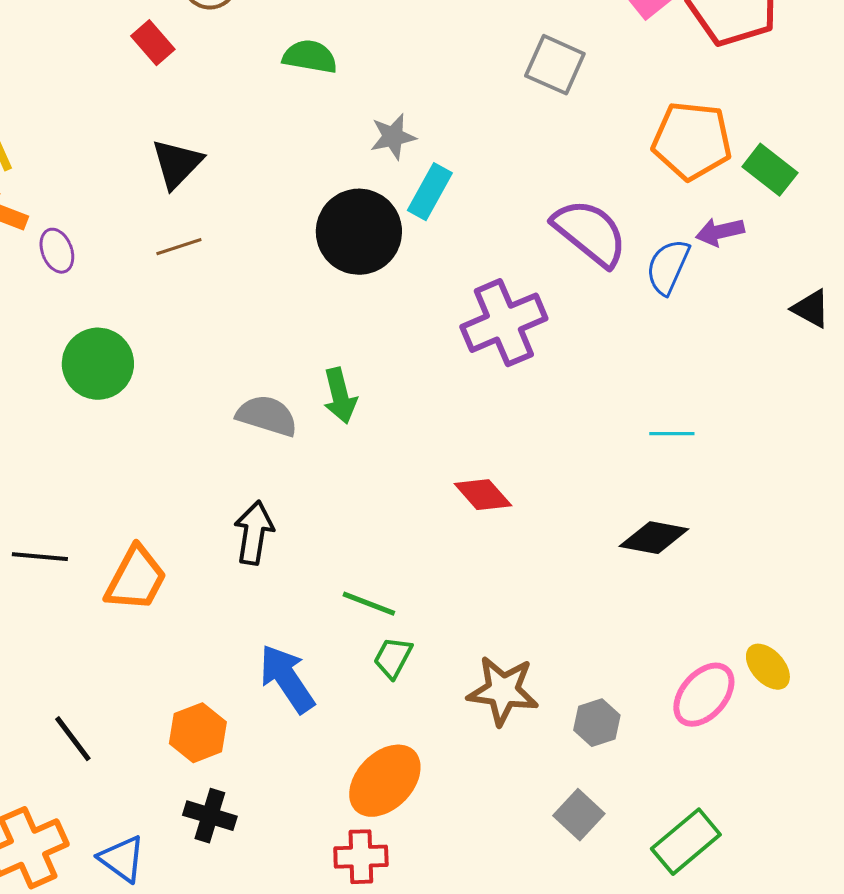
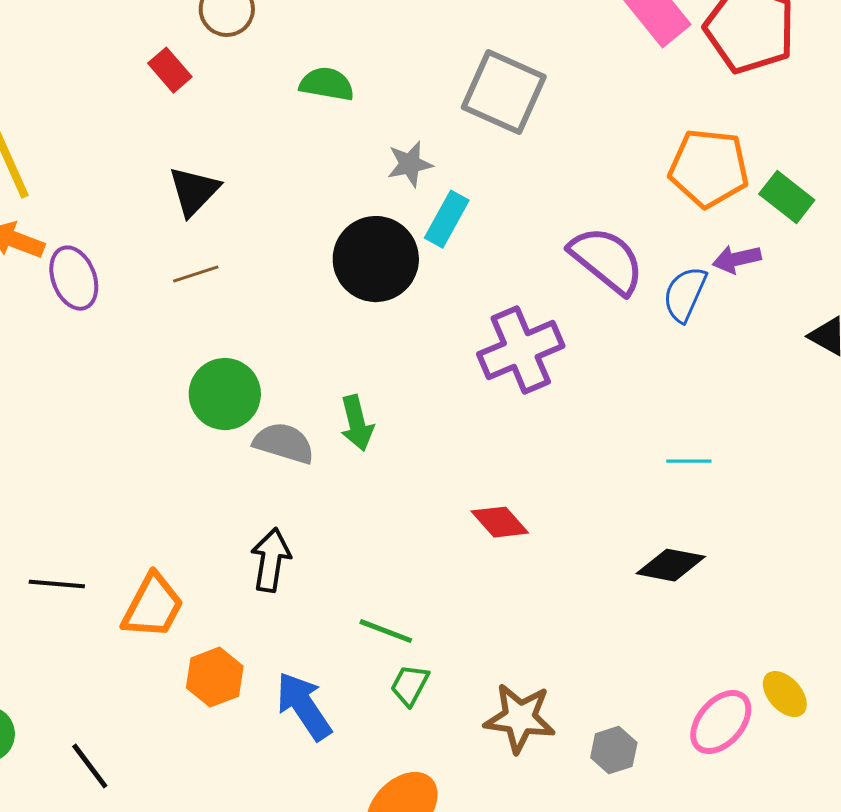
gray square: (555, 65) -> (504, 92), moved, size x1.4
purple ellipse: (57, 251) -> (74, 278), size x1.4
green circle: (98, 364) -> (225, 394), moved
orange hexagon: (198, 733) -> (215, 677), moved

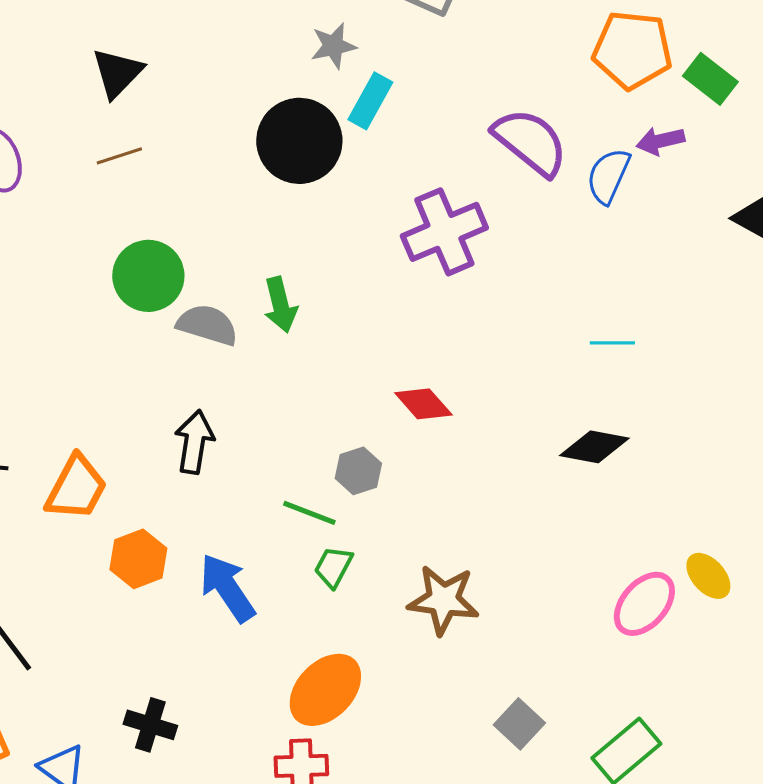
gray hexagon: (614, 750) -> (358, 471), moved

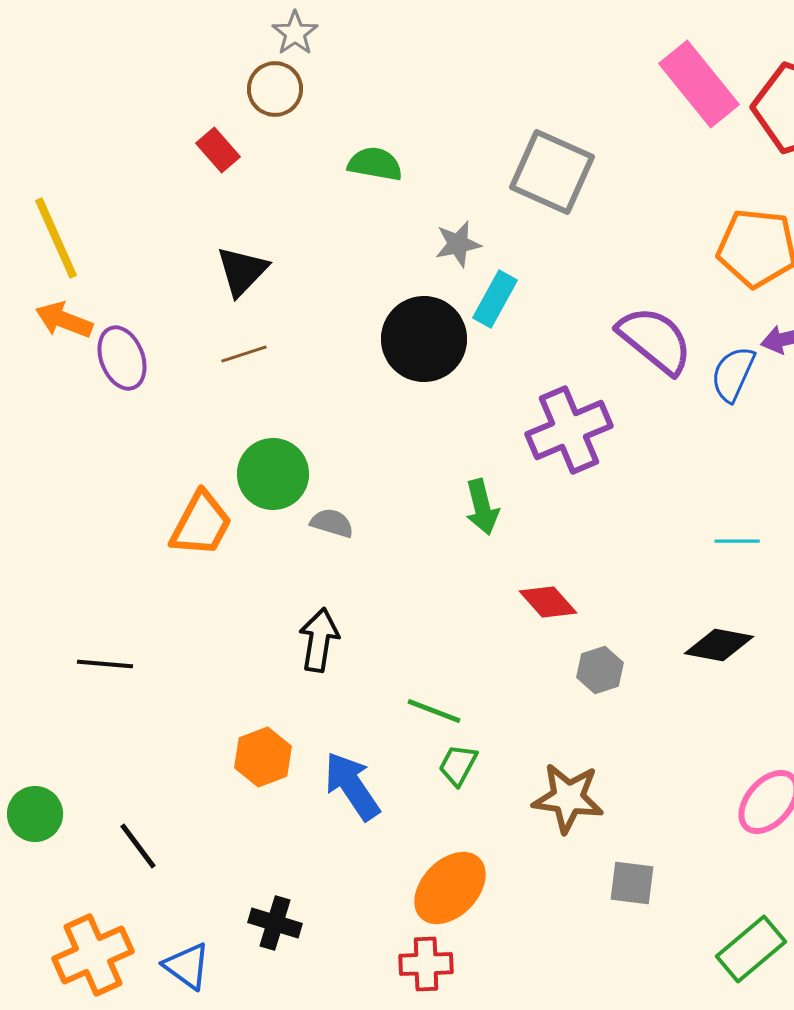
green arrow: (280, 305) -> (482, 507), moved
gray semicircle: (207, 325) -> (332, 523), size x0.7
gray hexagon: (358, 471) -> (600, 670), moved
orange trapezoid: (76, 488) -> (201, 524), moved
gray square: (519, 724) -> (632, 883), moved, turned -36

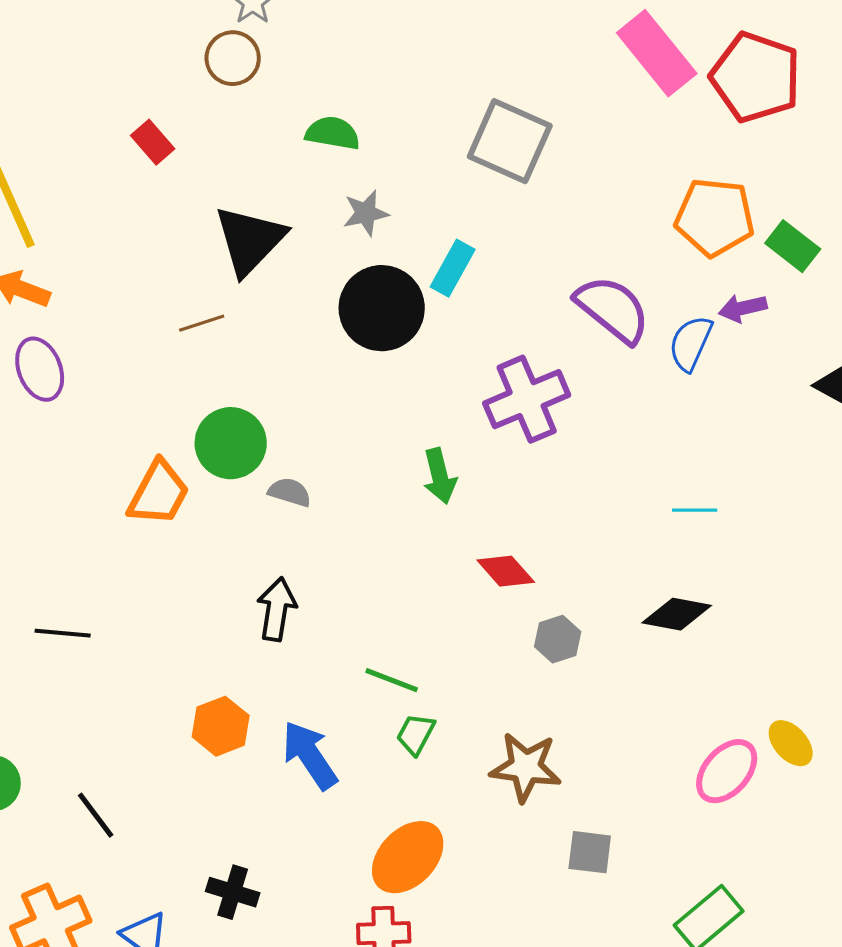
red rectangle: (218, 150) -> (153, 142), moved
gray star: (458, 244) -> (366, 213), moved
black triangle: (242, 271) -> (250, 240), moved, size x1.4
purple ellipse: (122, 358) -> (40, 369), moved

